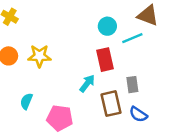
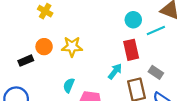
gray rectangle: (132, 85) -> (156, 72), turned -48
cyan semicircle: (26, 101) -> (69, 85), moved

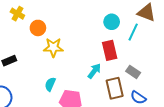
yellow cross: (45, 11) -> (17, 14), moved
cyan line: (156, 30) -> (133, 32), turned -42
orange circle: (44, 47) -> (38, 28), moved

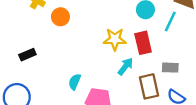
yellow star: (53, 47) -> (115, 39), moved
gray rectangle: (133, 72) -> (170, 68), turned -32

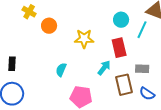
yellow star: (115, 39) -> (84, 39), moved
black rectangle: (27, 55) -> (12, 64), moved, turned -64
cyan semicircle: (75, 82) -> (61, 70), moved

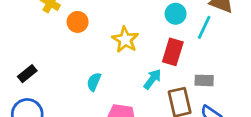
yellow star: (84, 39) -> (125, 40), turned 30
red rectangle: (119, 48) -> (173, 52), turned 30
black rectangle: (12, 64) -> (27, 74), turned 48

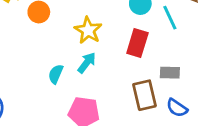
cyan line: (204, 27) -> (170, 18), turned -50
cyan arrow: (152, 79) -> (87, 63), moved

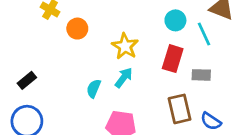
gray rectangle: (170, 73) -> (201, 75), moved

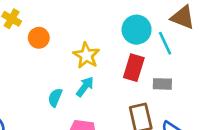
cyan circle: (175, 20) -> (137, 30), size x1.4

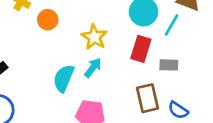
cyan line: (165, 43) -> (171, 25), turned 55
cyan semicircle: (55, 98) -> (64, 78), size x1.5

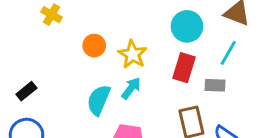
orange circle: (48, 20) -> (94, 46), moved
cyan line: (171, 25) -> (228, 53), moved

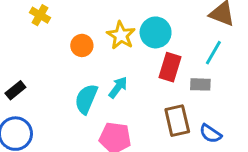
cyan circle: (187, 26) -> (156, 32), moved
yellow star: (132, 54) -> (121, 35), moved

